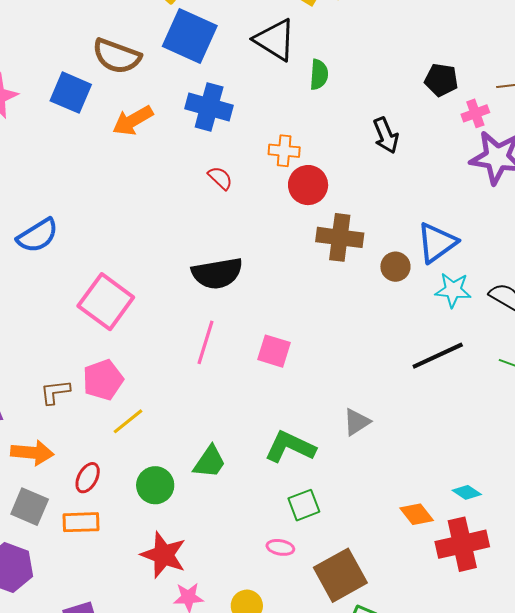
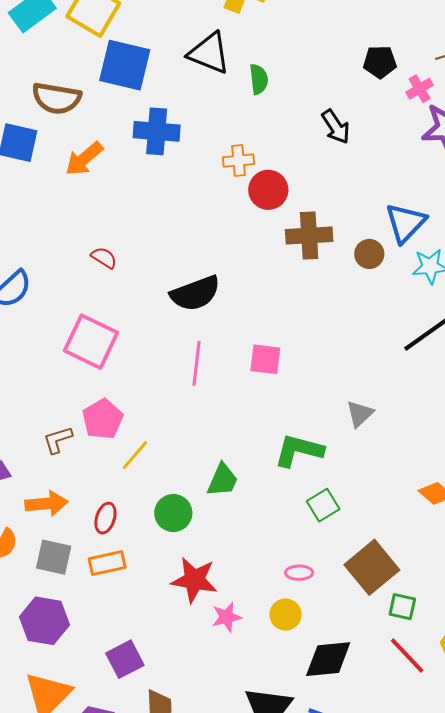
red semicircle: (220, 178) -> (104, 258), moved
pink ellipse: (280, 547) -> (299, 573), moved

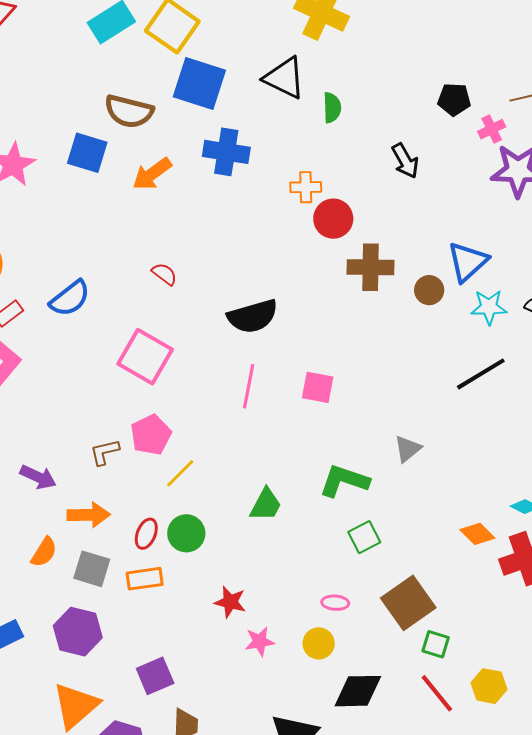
green circle: (173, 513) -> (186, 533), moved
red star: (194, 580) -> (230, 602), size x0.7

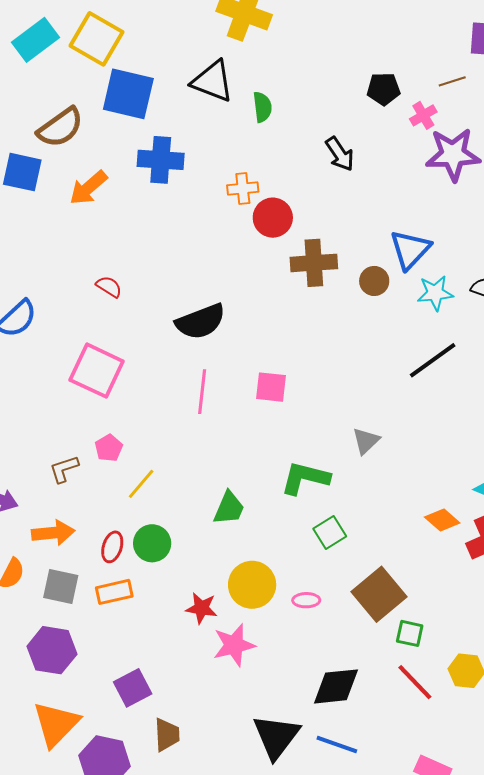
brown semicircle: (129, 111) -> (60, 127), turned -45
pink pentagon: (151, 435) -> (109, 448), size x0.7
pink star: (260, 642) -> (234, 645), size x1.4
yellow circle: (319, 643) -> (252, 585), moved, size x1.5

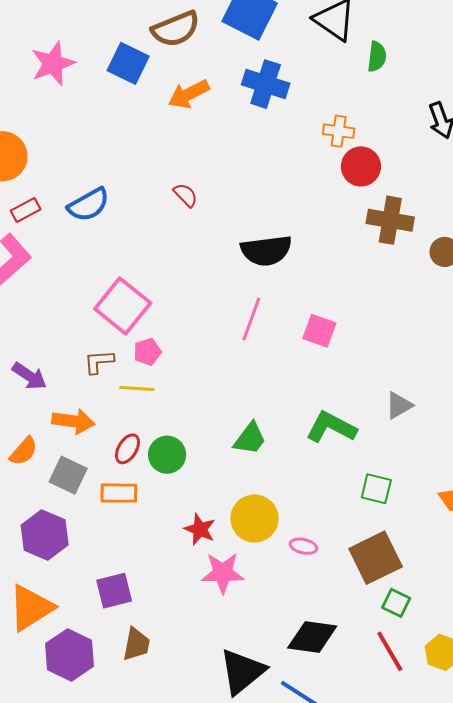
pink square: (97, 371) -> (123, 306), moved
yellow line: (141, 484) -> (137, 389), moved, turned 40
green square: (330, 532) -> (376, 489), moved, turned 32

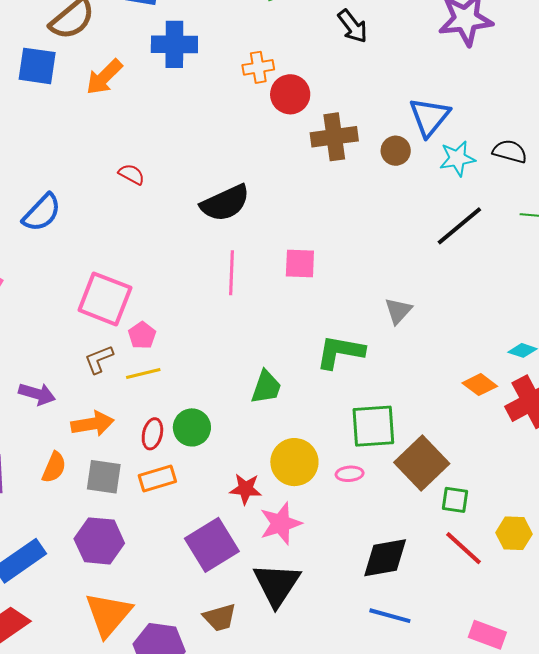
green square: (376, 489) -> (373, 426), moved, size x1.5
purple square: (114, 591) -> (212, 545), moved, size x1.4
brown trapezoid: (136, 644) -> (220, 617), turned 81
black triangle: (242, 672) -> (277, 585), moved

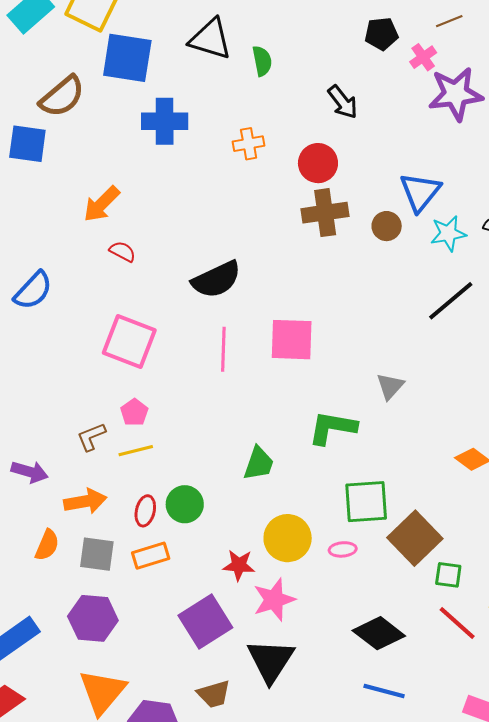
orange arrow: (104, 77) -> (102, 204), moved
red circle: (290, 94) -> (318, 163), moved
pink square: (300, 264) -> (292, 340), size x1.4
pink square: (105, 299) -> (129, 341), moved
black diamond: (385, 558) -> (379, 633), turned 48

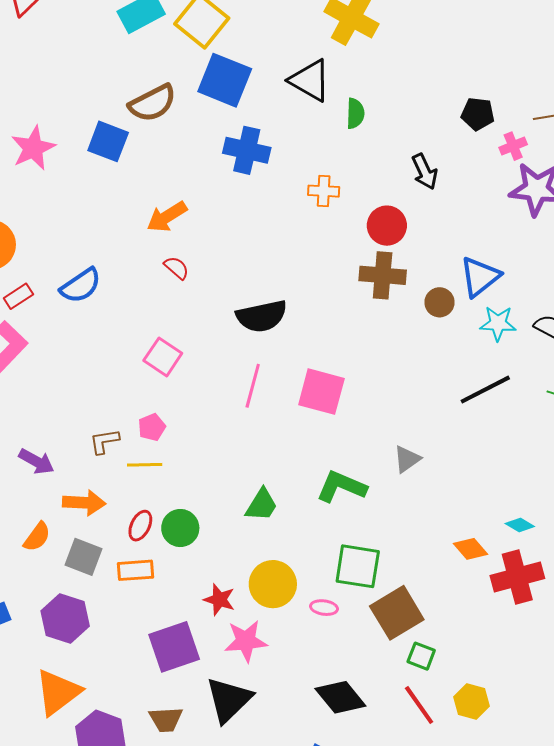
pink square: (129, 341) -> (163, 357), size x0.7

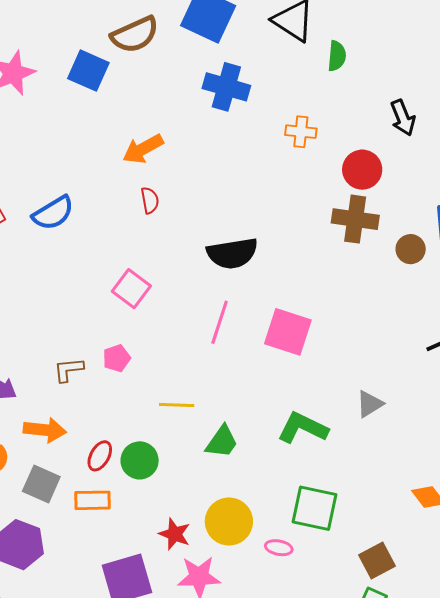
red semicircle: (176, 268) -> (150, 200), turned 36
yellow line: (145, 465) -> (177, 405), moved
brown square: (397, 613) -> (377, 560), moved, size x0.7

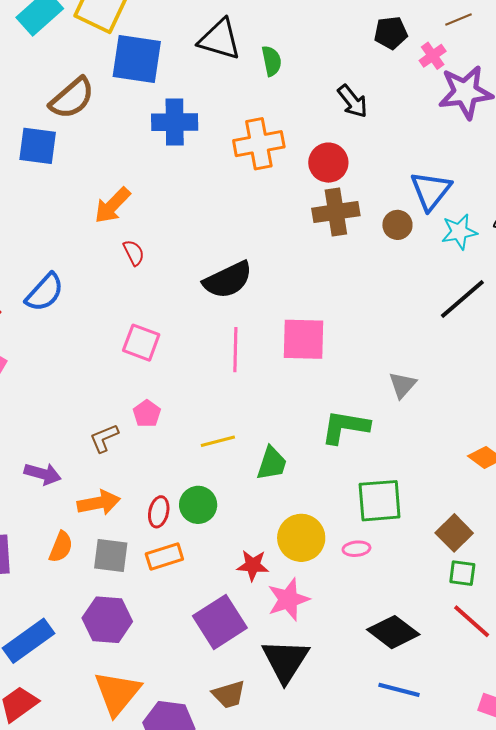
orange cross: (301, 132) -> (259, 144), size x1.6

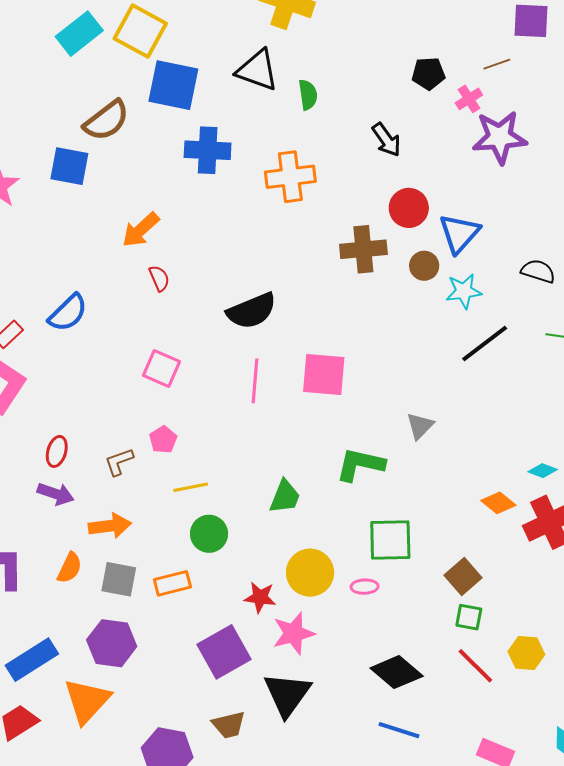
red circle: (328, 163) -> (409, 208), moved
cyan star: (459, 232) -> (464, 291), moved
yellow line: (218, 441) -> (191, 487), moved
red ellipse: (159, 512) -> (57, 451), moved
orange triangle: (117, 693) -> (87, 701), moved

